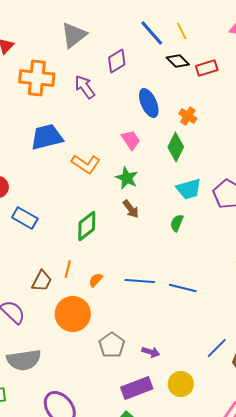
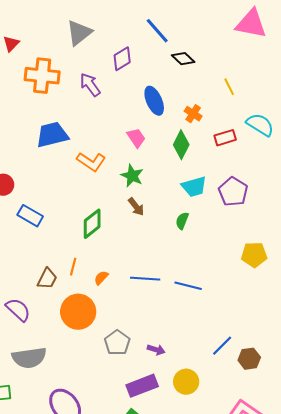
yellow line: (182, 31) -> (229, 87), moved
red rectangle: (207, 68) -> (225, 138), moved

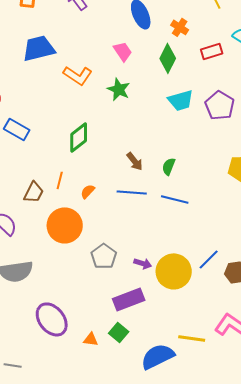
brown arrow: (136, 207) -> (135, 161), moved
green semicircle: (182, 221) -> (169, 166), moved
yellow circle: (186, 382) -> (174, 271), moved, size x1.4

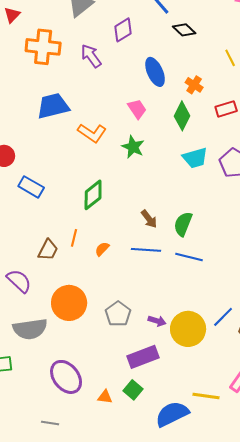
green semicircle: (169, 166) -> (183, 224), size x1.4
orange circle: (65, 225) -> (69, 303), moved
gray line: (13, 365) -> (50, 423), moved

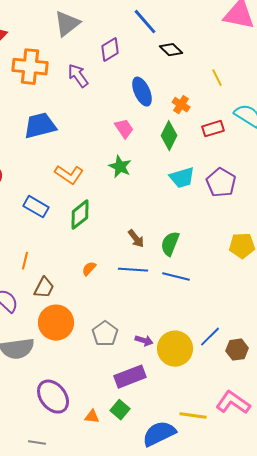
orange L-shape: (92, 133) -> (69, 175), moved
blue rectangle: (31, 187) -> (36, 207), moved
orange line: (74, 238) -> (25, 261), moved
brown trapezoid: (48, 250) -> (44, 288), moved

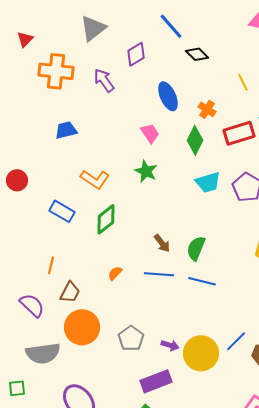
blue trapezoid: (40, 126) -> (66, 130), size x0.7
red rectangle: (213, 129) -> (239, 133), size x1.4

